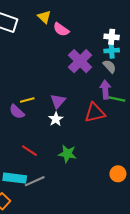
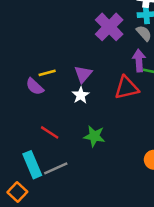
cyan rectangle: (15, 178) -> (32, 165), turned 60

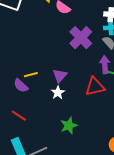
red line: (50, 132) -> (19, 116), moved
green star: (94, 136) -> (69, 126), turned -30

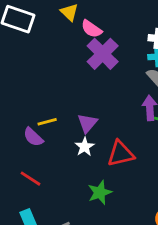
purple cross: (81, 38) -> (103, 54), moved
red triangle: (95, 87) -> (121, 154), moved

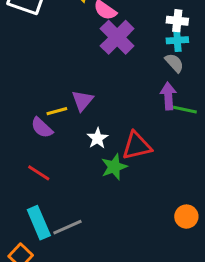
purple triangle: (87, 123) -> (82, 101), moved
green star: (100, 192) -> (114, 167), moved

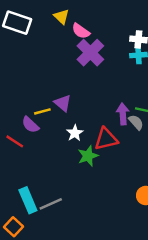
gray semicircle: (174, 63) -> (136, 122), moved
purple arrow: (168, 96) -> (123, 114), moved
purple triangle: (82, 101) -> (63, 103), turned -30
red line: (39, 173) -> (15, 141), moved

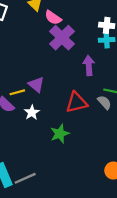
purple arrow: (123, 114) -> (89, 66), moved
white star: (75, 133) -> (32, 112), moved
red triangle: (106, 139) -> (76, 102), moved

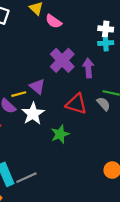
purple cross: (62, 38) -> (62, 60), moved
red triangle: (76, 102) -> (76, 104), turned 30
white star: (32, 112) -> (33, 114), size x1.5

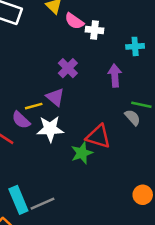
white cross: (106, 29) -> (94, 30), moved
purple cross: (62, 60) -> (68, 68), moved, size x0.7
red triangle: (76, 104) -> (98, 136), moved
white star: (33, 114) -> (50, 129), turned 30

